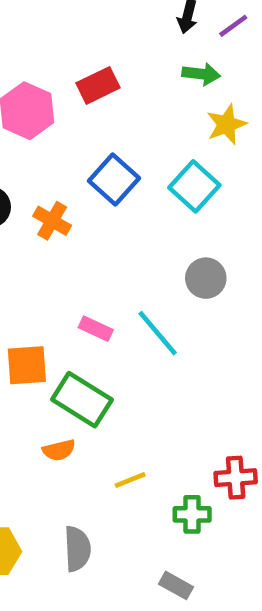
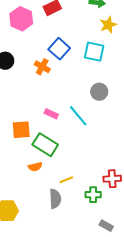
cyan square: (194, 186) -> (94, 52), turned -30
orange cross: (52, 221) -> (42, 67), moved
gray semicircle: (77, 549) -> (55, 199), moved
gray rectangle: (176, 585) -> (106, 226), moved

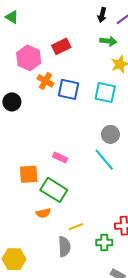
blue square: (59, 49) -> (69, 89), turned -30
orange cross: (42, 67) -> (45, 81), moved
cyan line: (78, 116) -> (104, 160), moved

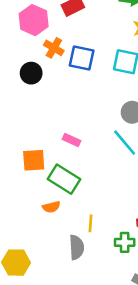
black circle: (12, 102) -> (31, 73), moved
yellow line: (76, 227) -> (90, 223), turned -64

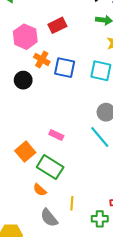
orange square: (34, 160) -> (25, 152), turned -36
orange semicircle: (51, 207) -> (40, 190), turned 56
gray semicircle: (77, 247) -> (49, 218), moved, turned 144

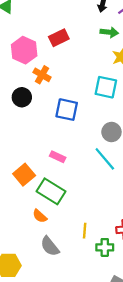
blue square: (65, 68) -> (67, 110), moved
yellow line: (72, 203) -> (85, 231), moved

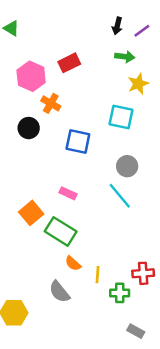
orange semicircle: (40, 216) -> (73, 263), moved

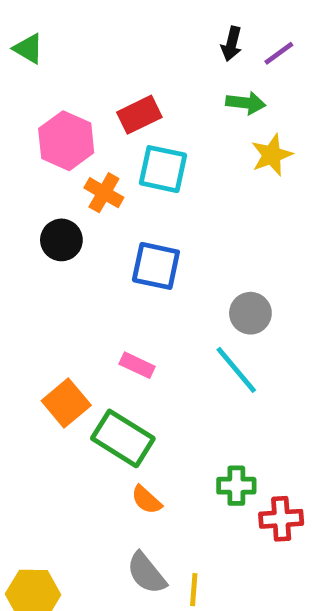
cyan square: (121, 117) -> (163, 169), moved
yellow line: (98, 275) -> (194, 590), moved
gray semicircle: (59, 292) -> (146, 573), moved
green cross: (120, 293) -> (236, 486), moved

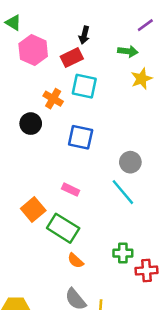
black arrow: (232, 44) -> (84, 35), moved
pink hexagon: (66, 141) -> (33, 50), moved

